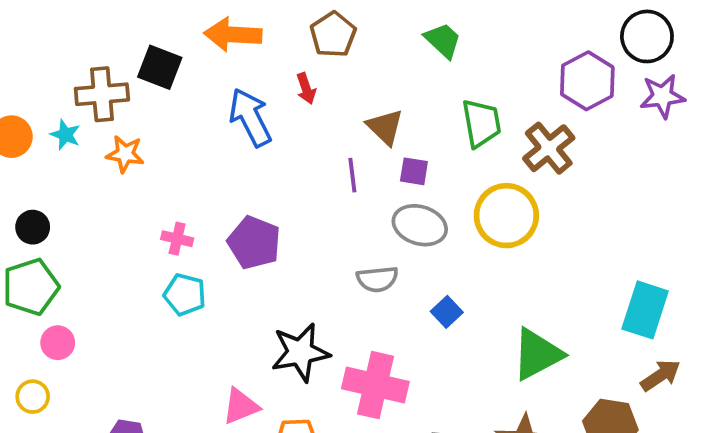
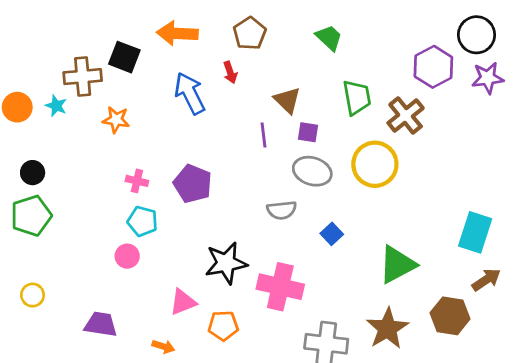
orange star: (125, 154) -> (116, 120), moved
pink circle: (58, 343) -> (127, 256), moved

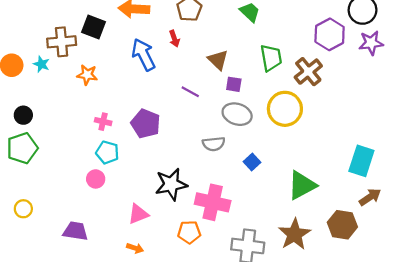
purple line: (264, 135) -> (190, 92), moved, turned -54
orange pentagon: (223, 326) -> (189, 232), moved
orange arrow: (163, 347) -> (135, 248), moved

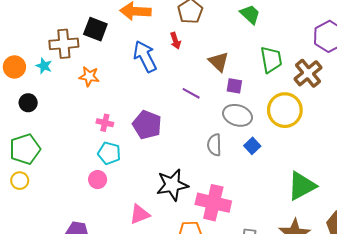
black circle: (23, 115) -> (28, 103), moved
gray semicircle: (214, 144) -> (214, 145), turned 95
blue square: (252, 162) -> (252, 146), moved
yellow circle: (23, 209) -> (20, 181), moved

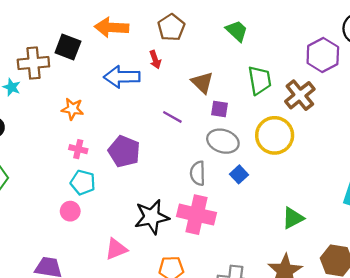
blue arrow: (145, 56) -> (122, 77), turned -64
orange star: (89, 76) -> (72, 109), moved
green triangle: (302, 186) -> (293, 218), size x0.7
pink cross: (213, 203) -> (197, 215), moved

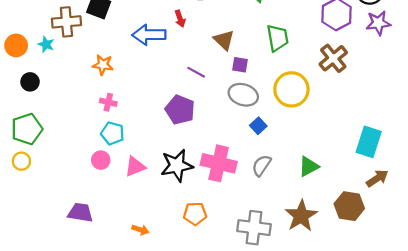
brown cross: (300, 95) -> (333, 58), moved
purple pentagon: (124, 151) -> (180, 110), moved
gray semicircle: (198, 173) -> (261, 165), moved, turned 35
pink triangle: (116, 249) -> (135, 167), moved

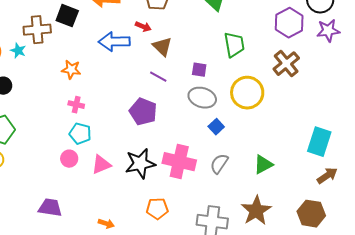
red arrow: (180, 19) -> (143, 27), turned -49
brown triangle: (224, 40) -> (162, 47), moved
brown hexagon: (349, 206) -> (311, 214), moved

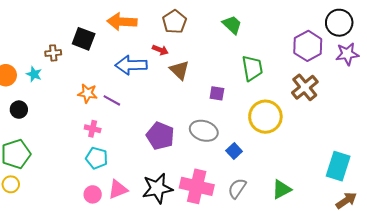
brown cross: (37, 30) -> (53, 53), size x0.6
purple line: (158, 77) -> (112, 100), moved
gray ellipse: (202, 98) -> (204, 131), moved
pink circle: (69, 159) -> (93, 194), moved

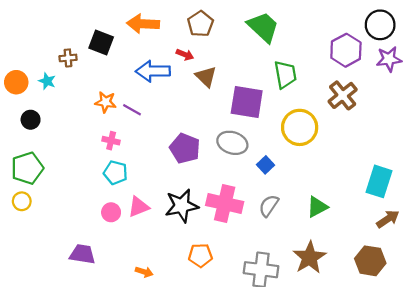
green trapezoid: (232, 25) -> (263, 27), size x1.5
purple square: (217, 93) -> (247, 102), size x2.0

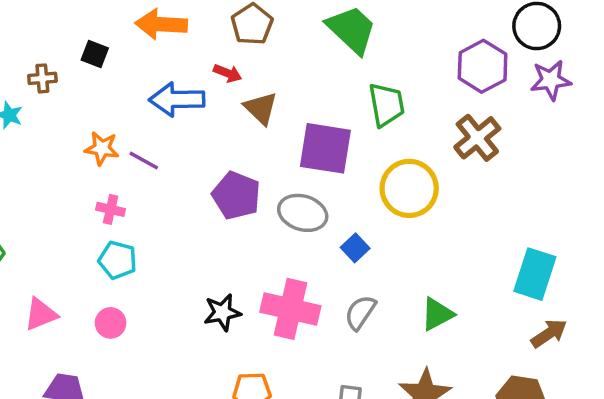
black square: (101, 43) -> (95, 54), size x0.7
purple pentagon: (185, 148) -> (236, 195), moved
black star: (182, 206) -> (222, 312), size x0.7
pink triangle: (139, 207) -> (41, 314), moved

